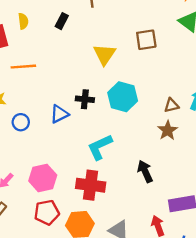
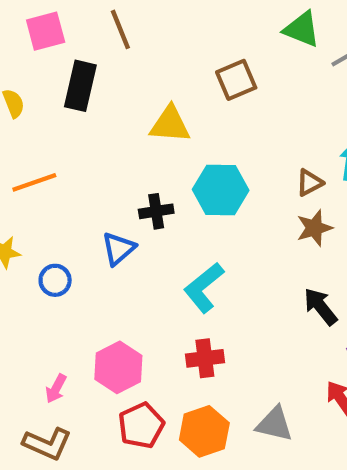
black rectangle: (62, 21) -> (80, 86), size x1.6
yellow triangle: (104, 54) -> (170, 124), turned -45
brown star: (168, 130) -> (314, 228), turned 30
black arrow: (145, 171) -> (320, 307), moved
red cross: (91, 185) -> (205, 358), size x0.7

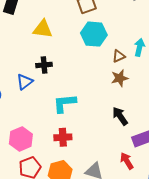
yellow triangle: (170, 124) -> (43, 29), moved
cyan hexagon: (221, 190) -> (94, 34), moved
cyan L-shape: (204, 288) -> (65, 103), turned 30

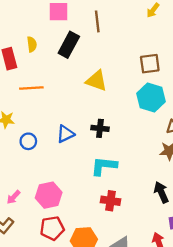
black cross: (44, 65) -> (100, 128), moved
red cross: (63, 137) -> (111, 201), moved

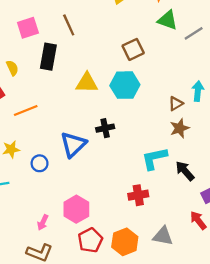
cyan hexagon: (151, 97) -> (125, 85), moved
blue triangle: (65, 134) -> (73, 144), size x1.4
cyan L-shape: (104, 166) -> (154, 158), moved

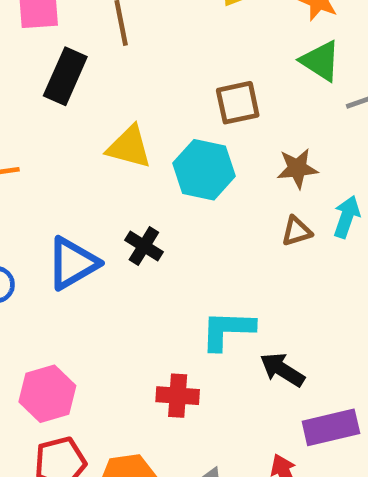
black cross: (105, 128) -> (144, 246), turned 30
brown star: (180, 128) -> (297, 168), moved
black arrow: (185, 171) -> (282, 370), turned -30

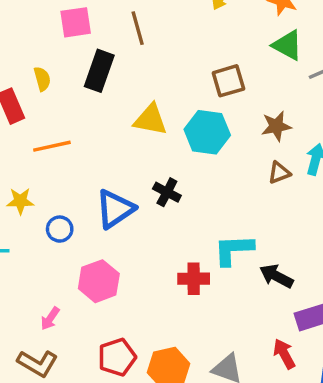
pink hexagon: (47, 394) -> (99, 281), moved
red cross: (178, 396) -> (194, 279), moved

